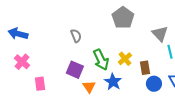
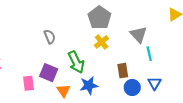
yellow cross: (125, 59) -> (102, 42), moved
blue star: (113, 82) -> (89, 85), turned 30
pink rectangle: (40, 84) -> (28, 83), moved

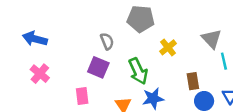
gray pentagon: (99, 18) -> (141, 19), moved, turned -30
purple square: (49, 73) -> (98, 67), moved

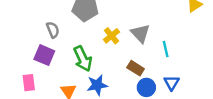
gray triangle: (212, 39) -> (140, 33), moved
brown rectangle: (193, 81) -> (136, 68), turned -49

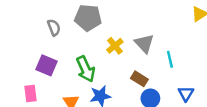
gray semicircle: (53, 30) -> (54, 27), moved
blue triangle: (172, 83) -> (186, 93), moved

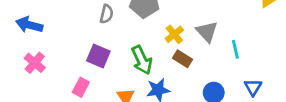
gray semicircle: (54, 27) -> (107, 14), turned 35
brown rectangle: (139, 79) -> (182, 59), moved
pink rectangle: (31, 93) -> (81, 87), turned 35

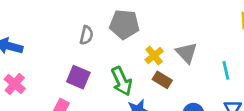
cyan line: (235, 49) -> (226, 70), moved

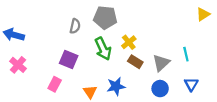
gray triangle: (187, 53) -> (161, 63), moved, turned 30
green arrow: (122, 81) -> (103, 49), moved

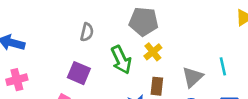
gray pentagon: (105, 18) -> (144, 22), moved
brown rectangle: (135, 62) -> (157, 86), moved, turned 64
pink cross: (18, 65) -> (17, 80), turned 35

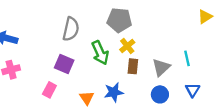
gray semicircle: (87, 32) -> (71, 29), size x1.5
brown rectangle: (157, 86) -> (133, 66), moved

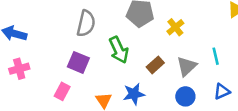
yellow cross: (127, 46) -> (175, 27), moved
brown rectangle: (133, 66) -> (155, 65), turned 42
blue triangle: (193, 90) -> (222, 91), turned 35

